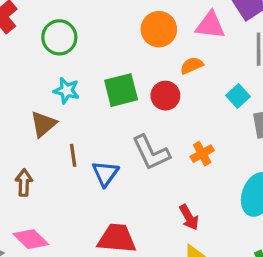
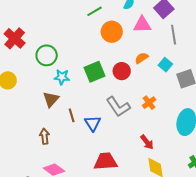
green circle: (59, 37) -> (47, 55), moved
orange semicircle: (192, 66) -> (142, 58), moved

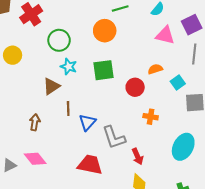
orange circle: (112, 32) -> (105, 31), moved
red circle: (122, 71) -> (135, 87), moved
orange cross: (149, 103) -> (151, 117), turned 32
gray L-shape: (118, 107) -> (114, 137), moved

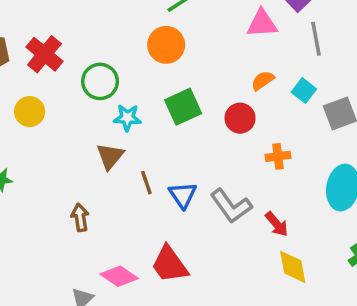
yellow circle: (13, 55) -> (30, 112), moved
brown arrow: (35, 122) -> (80, 217), moved
red trapezoid: (90, 165) -> (169, 264), moved, turned -120

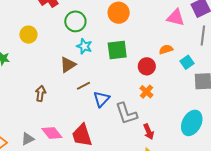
yellow circle: (30, 112) -> (28, 35), moved
orange cross: (278, 156) -> (146, 92), moved, turned 32
brown line: (146, 183) -> (84, 86), turned 64

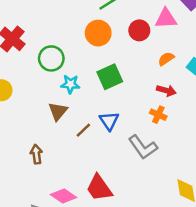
red circle: (147, 66) -> (139, 30), moved
blue triangle: (101, 99) -> (109, 121), moved
red arrow: (149, 132) -> (166, 90), moved, turned -35

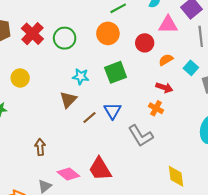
red circle: (139, 30) -> (145, 43), moved
green circle: (51, 58) -> (65, 38), moved
brown arrow: (36, 154) -> (40, 147), moved

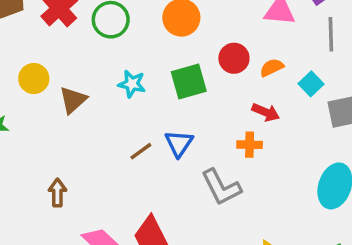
red circle: (145, 43) -> (234, 58), moved
brown triangle: (68, 100) -> (73, 100), moved
orange cross: (156, 108) -> (250, 145), turned -32

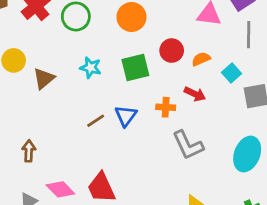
orange cross: (250, 145) -> (166, 107), moved
gray L-shape: (221, 187) -> (188, 145), moved

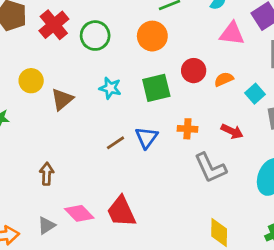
red arrow: (195, 94) -> (232, 131), moved

